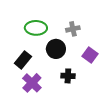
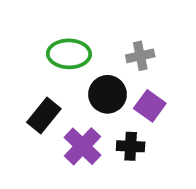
purple square: (90, 55) -> (150, 106), moved
purple cross: (32, 83) -> (82, 146), moved

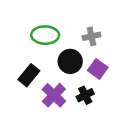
black cross: (131, 146) -> (85, 95), turned -30

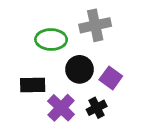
gray cross: (91, 36) -> (95, 25), moved, size x1.5
black rectangle: (29, 75) -> (33, 85), turned 50

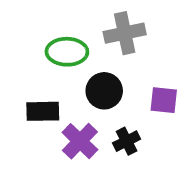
purple square: (111, 78) -> (164, 100), moved, turned -30

